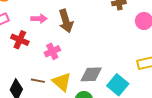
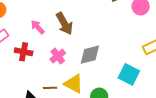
pink arrow: (39, 19) -> (38, 27), turned -119
gray diamond: (91, 74) -> (90, 55), moved

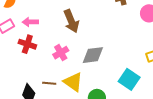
pink arrow: (38, 27) -> (30, 22), moved, turned -56

